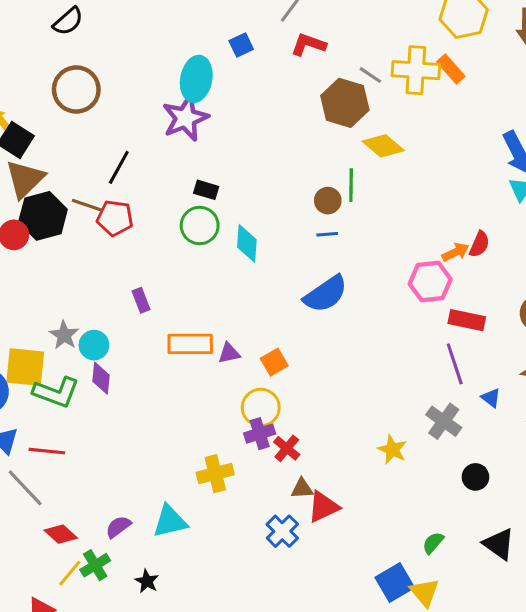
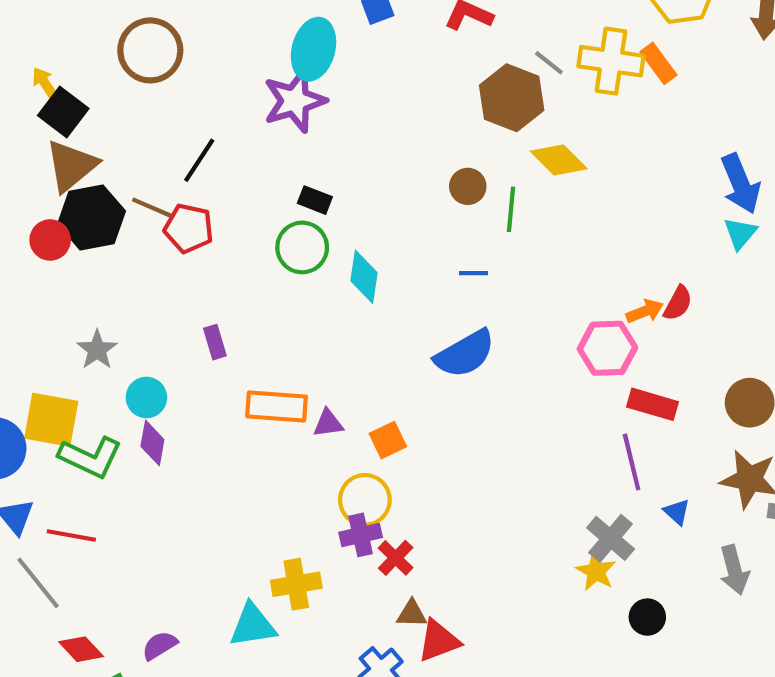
brown circle: (328, 201) -> (468, 186), moved
gray star: (64, 335) -> (97, 350), moved
yellow star: (392, 450) -> (596, 571), moved
cyan triangle: (170, 521) -> (253, 625), moved

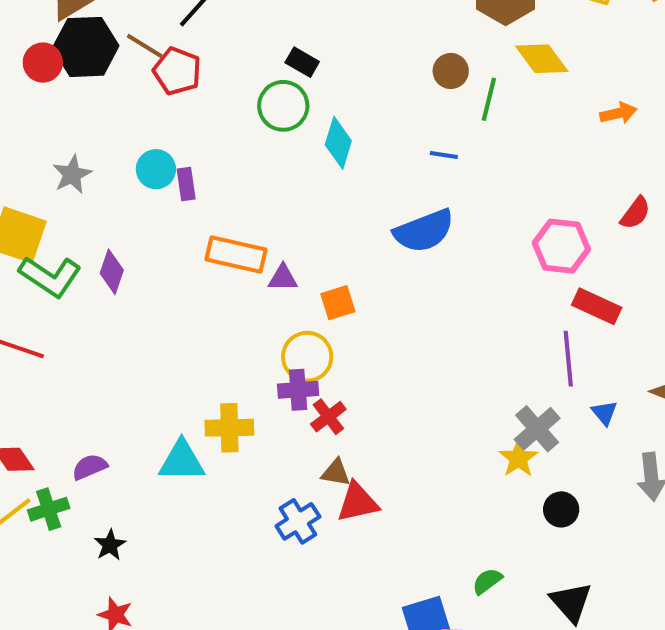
orange arrow: (645, 311) -> (618, 113), moved
cyan circle: (146, 397) -> (156, 169), moved

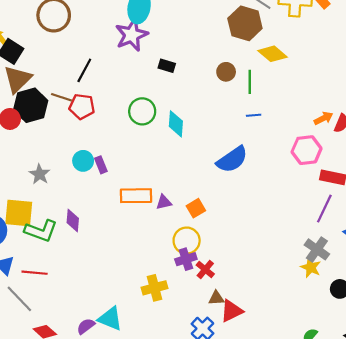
black rectangle: (302, 62) -> (167, 66), moved
orange arrow: (618, 113) -> (324, 118), moved
blue line: (444, 155) -> (254, 115), moved
purple line: (568, 359) -> (324, 209), turned 44
cyan triangle: (182, 461) -> (110, 319), moved, turned 36

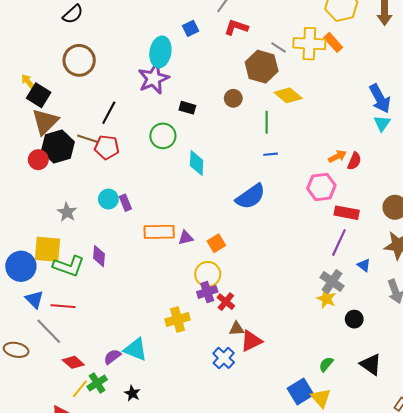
brown circle: (226, 72) -> (233, 98), moved
green circle: (142, 111) -> (163, 136), moved

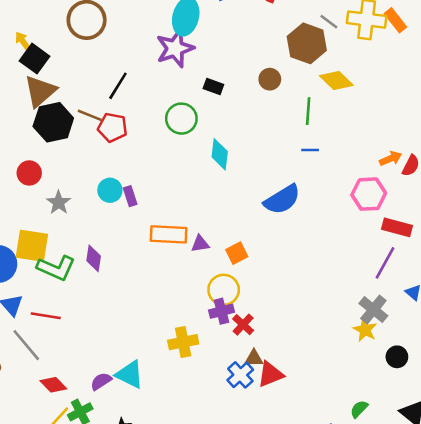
red circle: (38, 160) -> (29, 173), moved
blue cross: (224, 358) -> (240, 375), moved

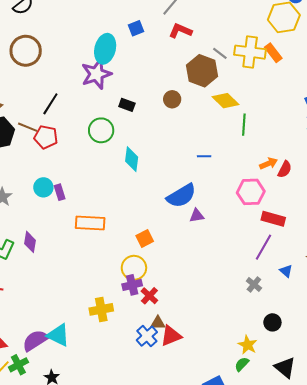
green line: (308, 111) -> (244, 125), moved
purple triangle: (200, 244) -> (197, 216), moved
gray cross: (373, 310) -> (254, 284), size x0.7
yellow star: (365, 330) -> (248, 345), moved
purple semicircle: (101, 381) -> (35, 340), size x1.5

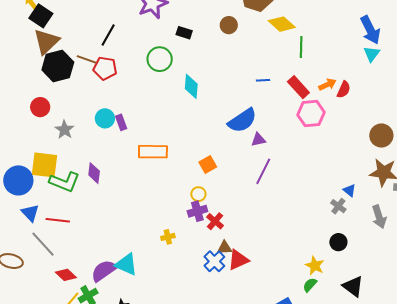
red rectangle: (273, 219) -> (298, 87), moved, turned 35
purple line: (264, 247) -> (263, 171), moved
yellow circle: (134, 268) -> (198, 194), size x0.6
gray cross: (254, 284) -> (338, 206), moved
yellow cross: (101, 309) -> (168, 237), size x0.6

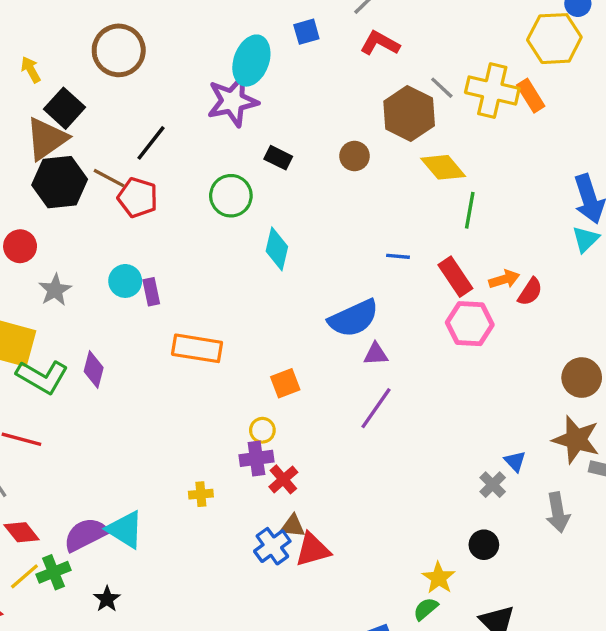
black square: (41, 16) -> (64, 108), moved

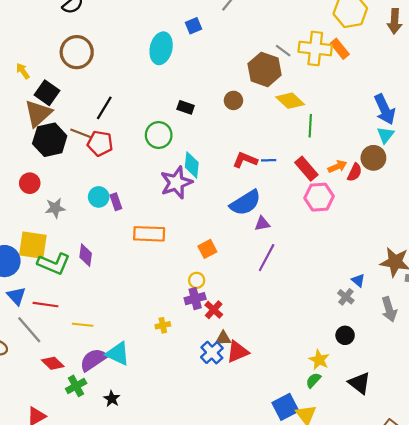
red L-shape: (380, 43) -> (245, 160), moved
purple star: (233, 101) -> (176, 183), moved
gray star: (55, 290) -> (55, 208), turned 30
brown circle: (582, 378) -> (373, 158), moved
yellow line: (24, 576) -> (83, 325), moved, turned 54

